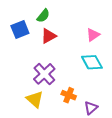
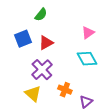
blue square: (20, 29) -> (23, 39), moved
red triangle: (49, 36) -> (46, 43), moved

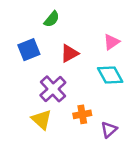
red triangle: (46, 43) -> (70, 53), moved
orange cross: (65, 90) -> (82, 114), turned -32

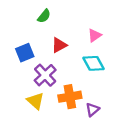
blue square: (29, 50) -> (25, 53), moved
orange cross: (82, 114) -> (70, 97), size x1.5

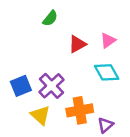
red triangle: (59, 45) -> (77, 44), moved
blue square: (25, 53) -> (21, 86), moved

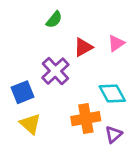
cyan diamond: (107, 72) -> (112, 93), moved
purple cross: (51, 86) -> (55, 71), moved
yellow triangle: (40, 115) -> (30, 124), moved

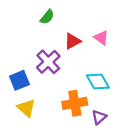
pink triangle: (116, 43) -> (101, 38), turned -49

